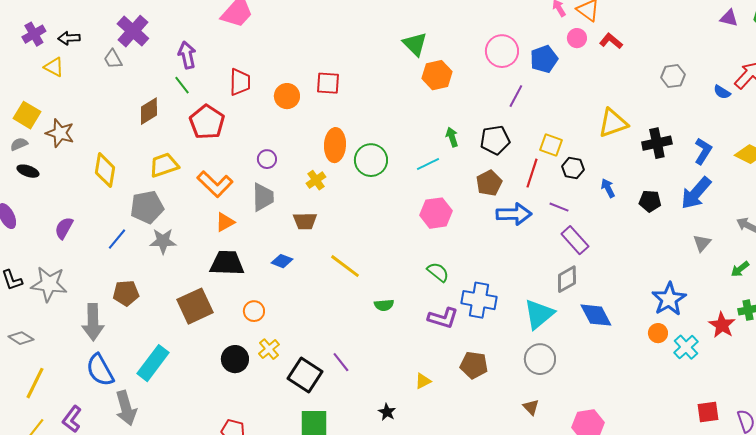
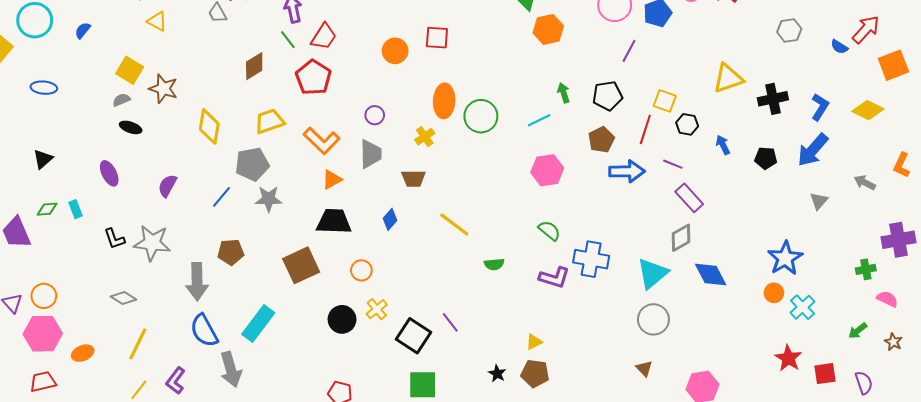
red trapezoid: (240, 82) -> (324, 37), moved, turned 32
blue diamond: (282, 261) -> (390, 219), turned -70
green arrow: (740, 269) -> (858, 331), moved
red star: (722, 325) -> (788, 358), moved
brown pentagon: (474, 365) -> (535, 374), moved

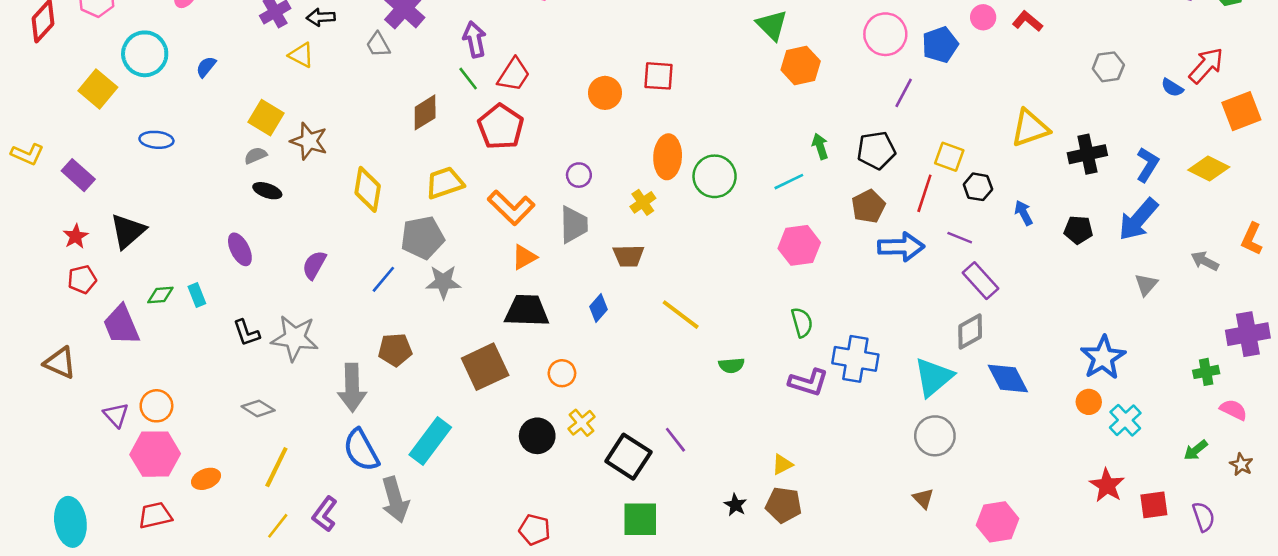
black triangle: (43, 159) -> (128, 231), moved, size x1.4
green semicircle: (549, 231) -> (802, 322), turned 35

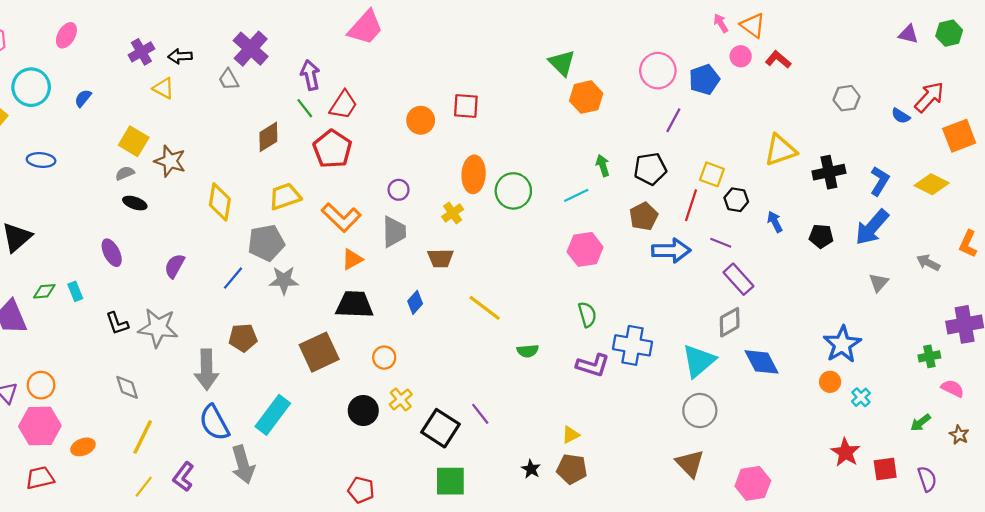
gray diamond: (258, 408) -> (127, 387), turned 40
cyan cross: (1125, 420) -> (861, 397), size x0.7
brown triangle: (923, 498) -> (690, 463), size x1.6

